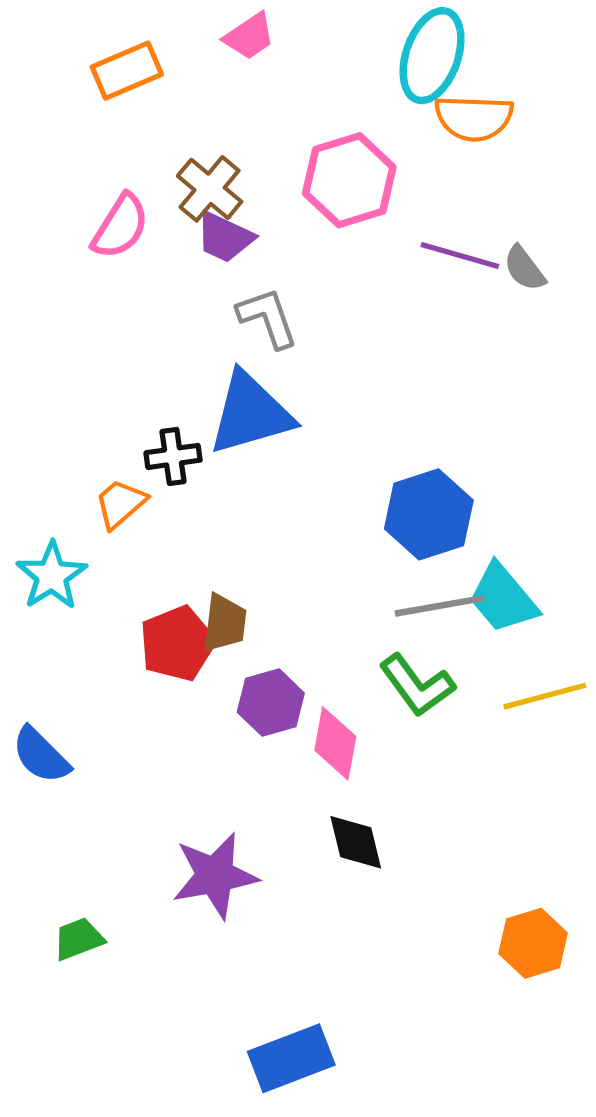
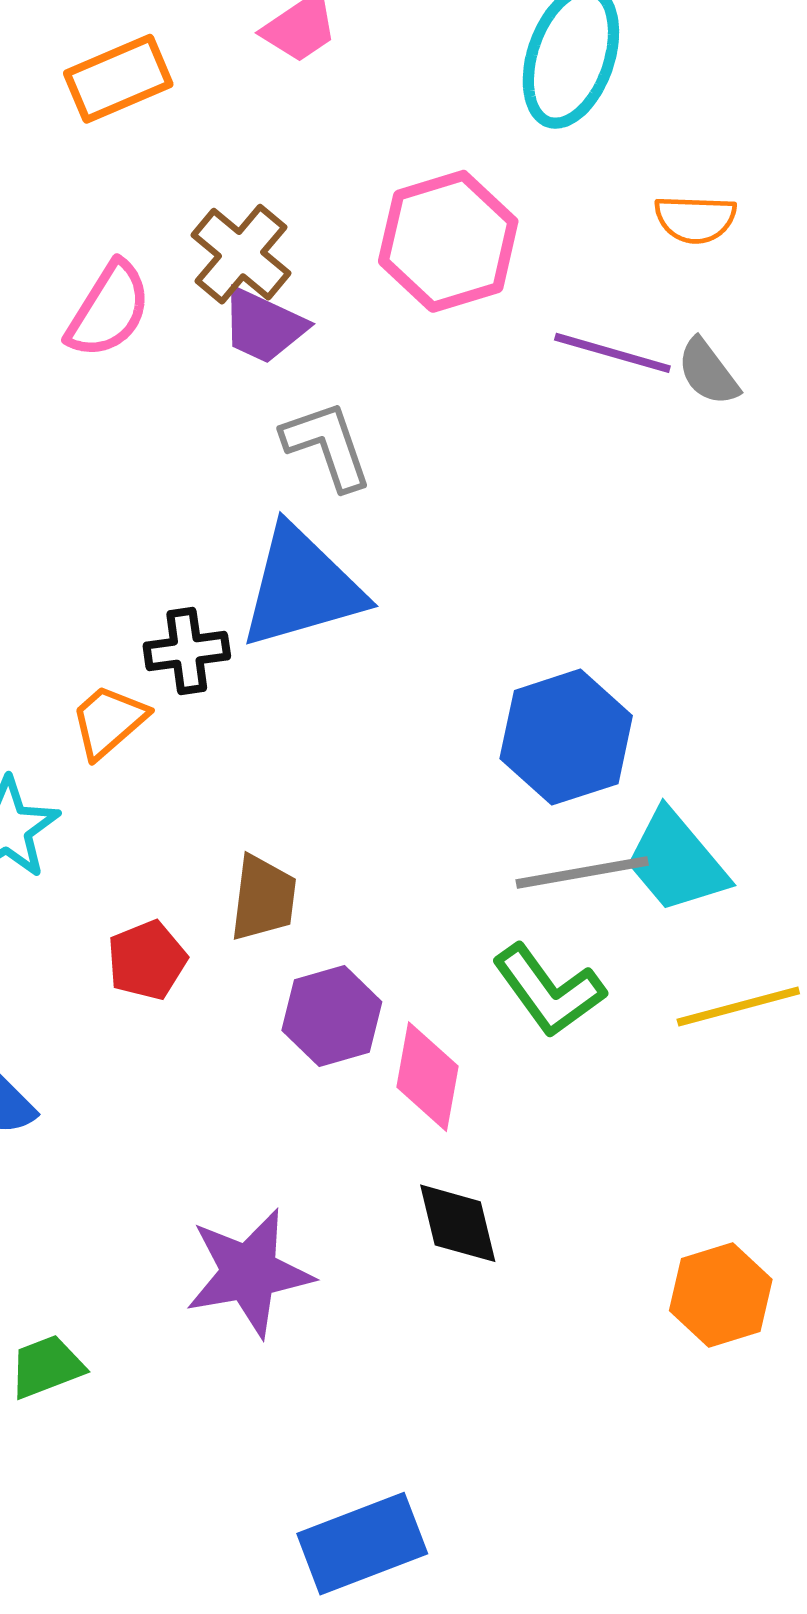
orange semicircle: (474, 118) -> (695, 219), moved, size x0.7
red pentagon: (177, 643) -> (147, 960), moved, size x0.7
orange hexagon: (533, 943) -> (721, 1295), moved

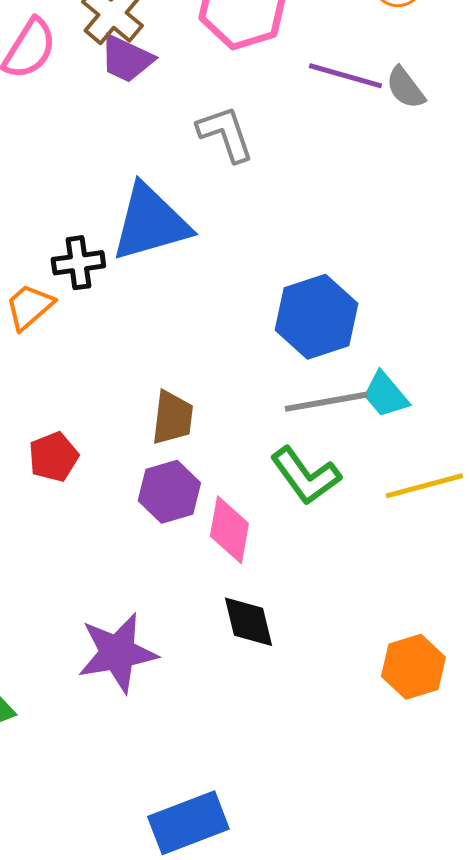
gray L-shape: (327, 445) -> (225, 134), moved
cyan trapezoid: (676, 861) -> (385, 395), size x0.7
brown trapezoid: (263, 898) -> (172, 418), moved

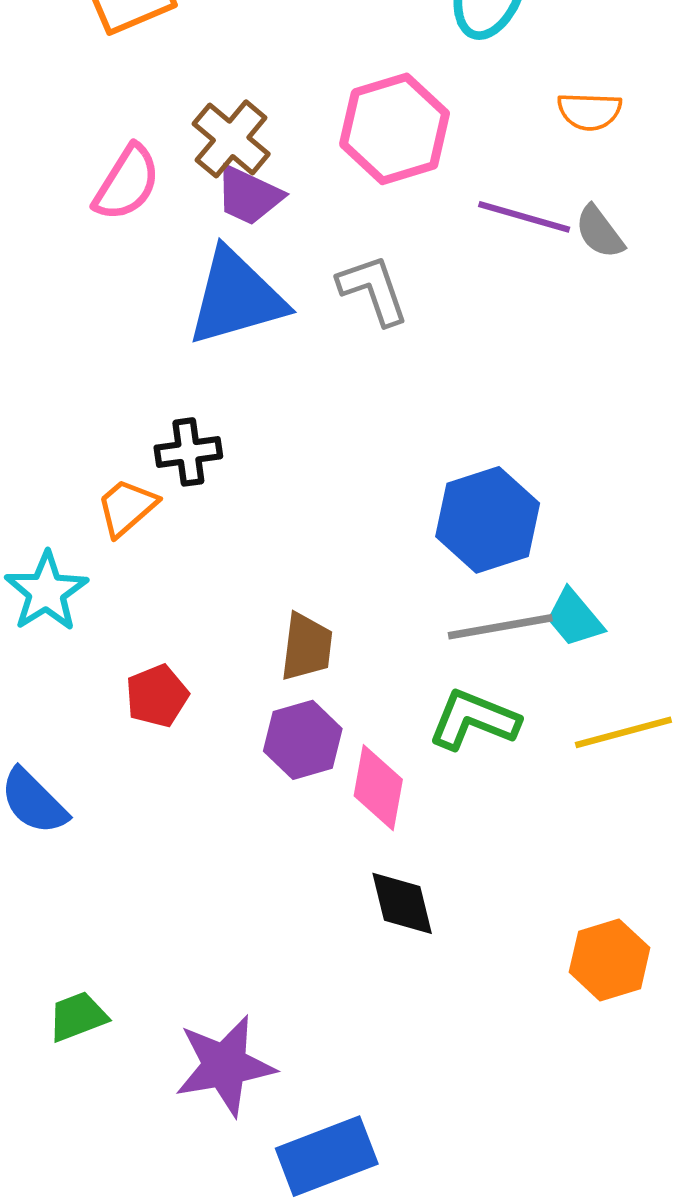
blue triangle: (150, 223) -> (236, 297), moved
green L-shape: (305, 476) -> (474, 720), turned 148
purple star: (117, 653) -> (225, 1066), moved

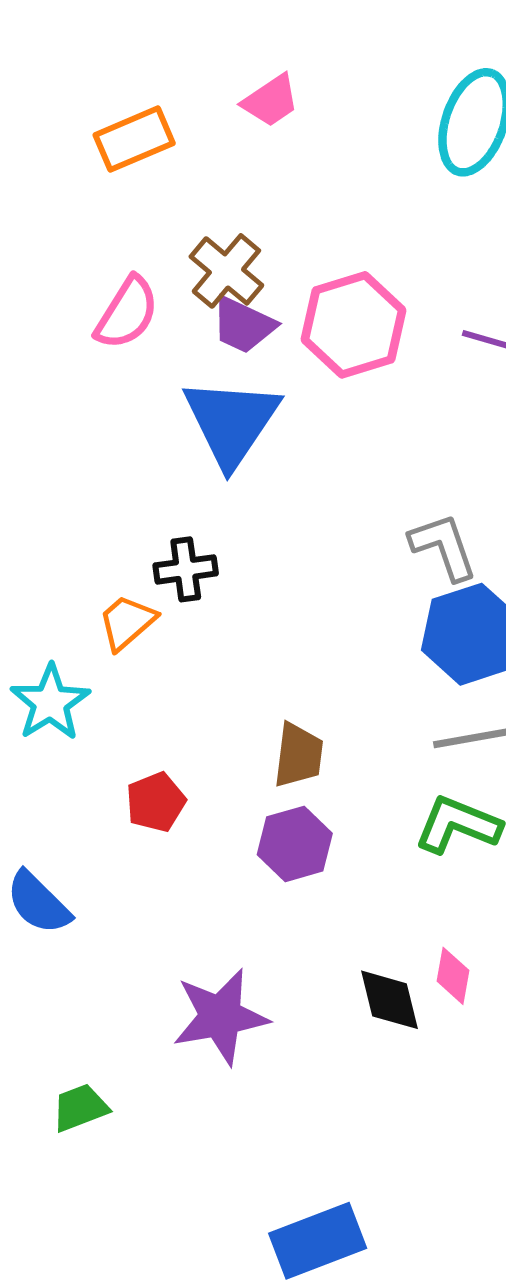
pink hexagon: (395, 129) -> (354, 325), moved
gray L-shape: (373, 290) -> (443, 547), moved
blue triangle: (236, 297) -> (231, 422), turned -40
pink diamond: (378, 788) -> (453, 976), moved, size x0.7
purple star: (225, 1066) -> (220, 1017), moved

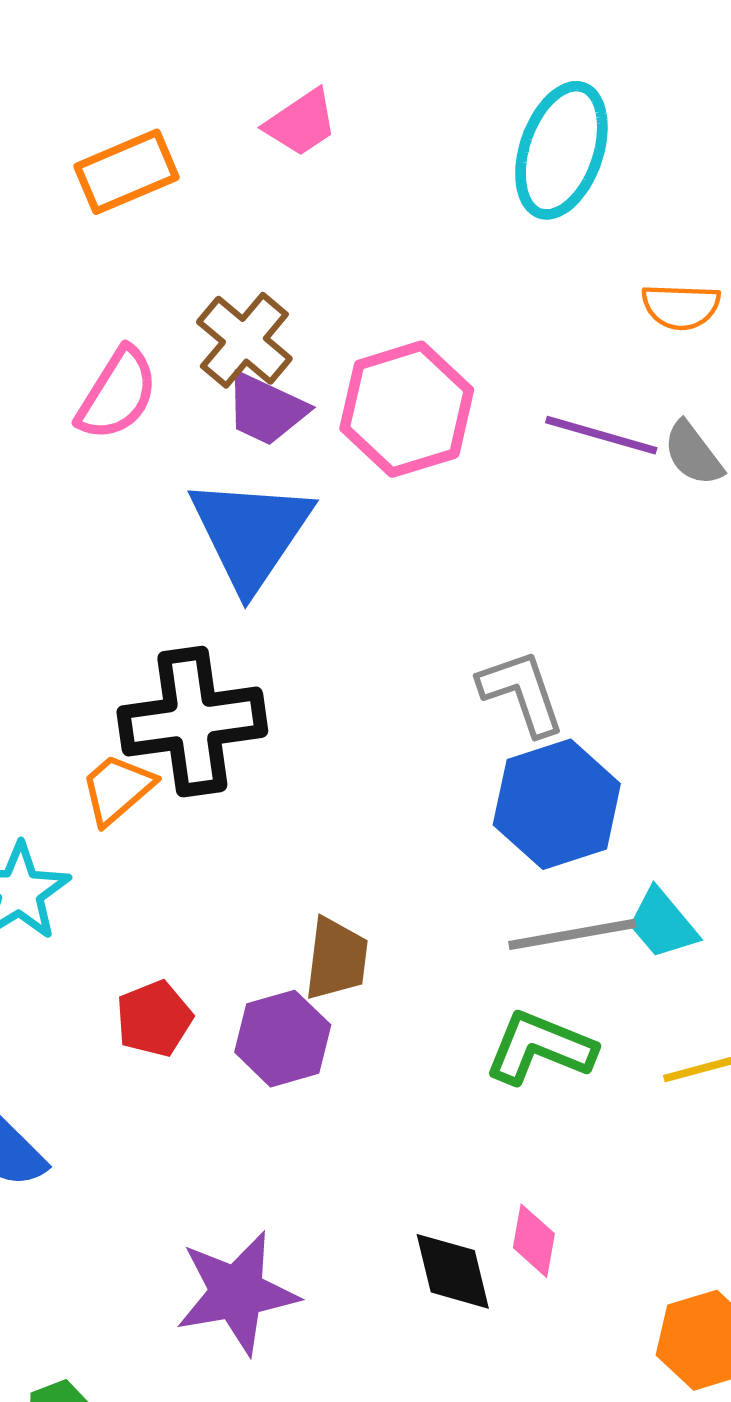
black cross: (186, 569) -> (192, 722), size x1.8
purple hexagon: (295, 844) -> (283, 1039), moved

